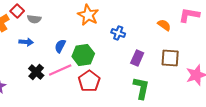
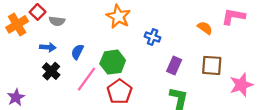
blue semicircle: (60, 46) -> (77, 52), moved
pink line: (60, 70) -> (87, 79), turned -30
black cross: (36, 72) -> (51, 71), moved

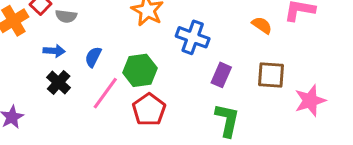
blue cross: (153, 37) -> (193, 37), size x1.5

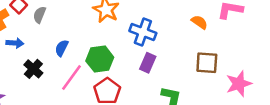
gray semicircle: (66, 16) -> (40, 15), turned 105
blue arrow: (54, 51) -> (15, 43), moved
purple rectangle: (221, 75) -> (148, 63), moved

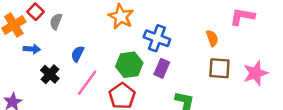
orange semicircle: (199, 22) -> (212, 38), moved, turned 35
green hexagon: (100, 59) -> (129, 65), moved
pink star: (239, 84) -> (255, 73), moved

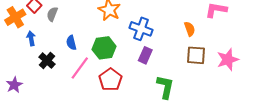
blue arrow: (32, 49) -> (31, 38), turned -104
blue semicircle: (78, 54) -> (71, 43), turned -40
green hexagon: (129, 65) -> (104, 48), moved

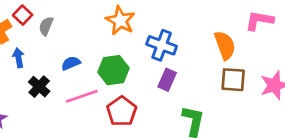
orange semicircle: (190, 29) -> (225, 45), size x1.5
blue semicircle: (71, 43) -> (71, 63), turned 80
pink line: (80, 68) -> (82, 96), turned 35

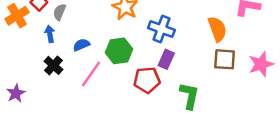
blue arrow: (18, 58) -> (50, 34), moved
pink line: (82, 96) -> (91, 74), turned -36
red pentagon: (122, 111) -> (147, 80), moved, turned 30

